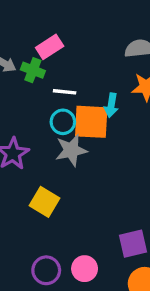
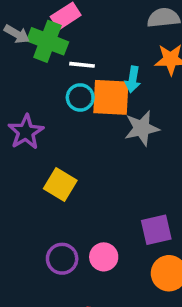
green cross: (33, 70) -> (48, 41), size x1.5
gray star: (71, 150) -> (142, 128), moved

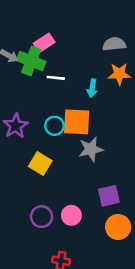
cyan circle: (80, 97) -> (55, 126), moved
orange square: (111, 97) -> (77, 122), moved
gray star: (142, 128) -> (91, 149), moved

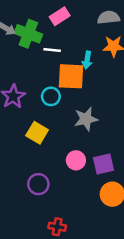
pink rectangle: (44, 43) -> (60, 16), moved
orange square: (77, 122) -> (71, 76), moved
pink circle: (71, 215) -> (76, 160), moved

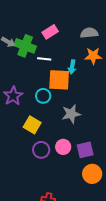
purple circle: (38, 184) -> (41, 150), moved

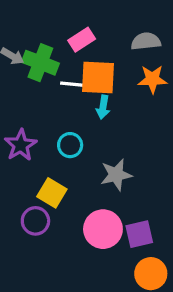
cyan arrow: (72, 67) -> (103, 107), moved
orange square: (59, 80) -> (98, 78), moved
pink circle: (63, 147) -> (103, 229), size x1.5
purple circle: (41, 150) -> (35, 221), moved

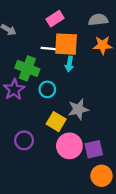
green cross: (40, 63) -> (27, 68), moved
yellow square: (52, 193) -> (56, 122), moved

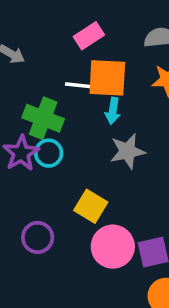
cyan circle: (47, 89) -> (49, 153), moved
gray star: (78, 109) -> (127, 151), moved

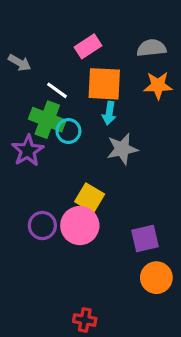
white line: (78, 85) -> (57, 90), moved, turned 30
cyan circle: (49, 153) -> (68, 131), moved
pink circle: (113, 247) -> (80, 226), moved

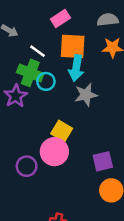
cyan arrow: (109, 113) -> (76, 68), size x1.5
purple circle: (42, 226) -> (27, 166), moved

